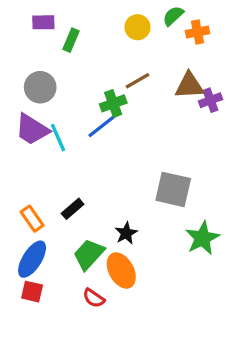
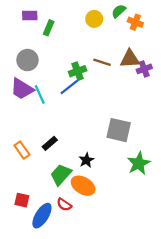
orange cross: (197, 32) -> (135, 22), turned 32
brown line: (137, 81) -> (102, 62), moved, turned 48
blue ellipse: (32, 259) -> (42, 216), moved
orange ellipse: (121, 271) -> (83, 186), turned -30

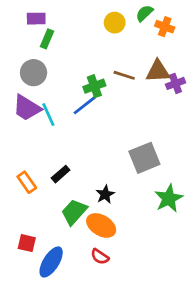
green rectangle: (49, 28) -> (47, 39), moved
gray square: (119, 130) -> (144, 158), turned -35
red semicircle: (64, 205) -> (100, 257), moved

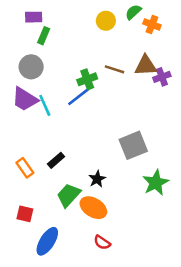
red square: (27, 243) -> (25, 214), moved
red semicircle: (100, 257) -> (102, 243), moved

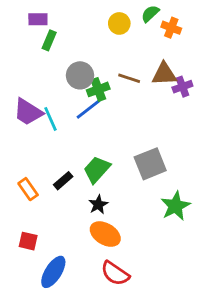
gray circle: (31, 67) -> (80, 75), moved
black star: (97, 179) -> (98, 205), moved
green trapezoid: (68, 195) -> (97, 169), moved
red semicircle: (102, 243) -> (115, 273), size x1.5

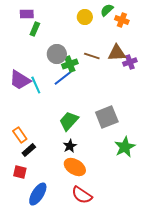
black rectangle: (63, 181) -> (29, 150), moved

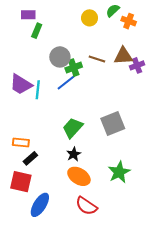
cyan line: (36, 85) -> (38, 90), turned 30
orange rectangle: (20, 135) -> (21, 143), turned -49
green star: (125, 147) -> (119, 172), moved
red square: (20, 172) -> (21, 182), size x1.5

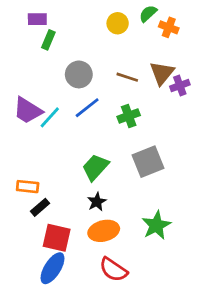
brown triangle: (123, 56) -> (162, 73), turned -48
green cross: (74, 68) -> (129, 116), moved
cyan line: (38, 90) -> (50, 117), turned 36
orange ellipse: (79, 176) -> (104, 231), turned -45
red square: (21, 182) -> (57, 238), moved

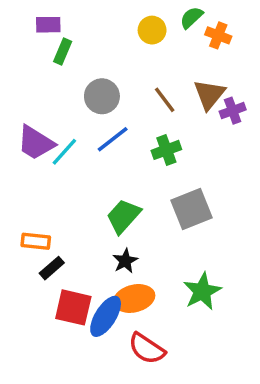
brown line: (127, 77) -> (165, 100), turned 35
blue ellipse: (53, 268) -> (106, 316), moved

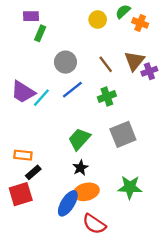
green star: (202, 291) -> (130, 187), turned 30
red square: (73, 307) -> (21, 194), moved, turned -30

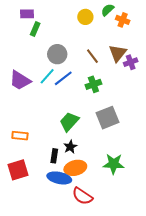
cyan line: (41, 98) -> (47, 76), moved
black rectangle: (33, 172) -> (54, 156), moved, turned -40
blue ellipse: (68, 203) -> (59, 178), turned 70

